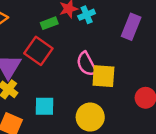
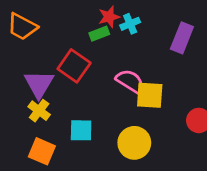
green rectangle: (49, 23) -> (99, 34), moved
pink semicircle: (87, 64) -> (130, 81), turned 150

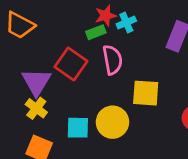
pink semicircle: (130, 81) -> (112, 60), moved, turned 48
yellow circle: (134, 143) -> (112, 122), moved

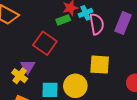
pink semicircle: (112, 60) -> (97, 24), moved
purple triangle: (36, 82) -> (28, 67), moved, size x0.7

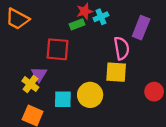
pink semicircle: (97, 24) -> (122, 48), moved
red square: (45, 43) -> (58, 49), turned -30

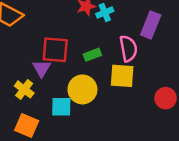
green rectangle: (77, 24) -> (92, 55), moved
purple triangle: (39, 74) -> (42, 68), moved
yellow circle: (90, 95) -> (82, 89), moved

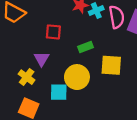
pink semicircle: (128, 49) -> (117, 17), moved
red square: (55, 50) -> (53, 32), moved, size x0.7

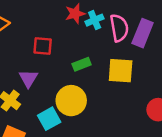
yellow square: (111, 65) -> (121, 71), moved
cyan square: (59, 92) -> (49, 119), turned -30

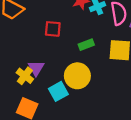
purple triangle: (28, 78) -> (36, 68), moved

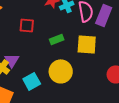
yellow circle: (77, 76) -> (61, 71), moved

